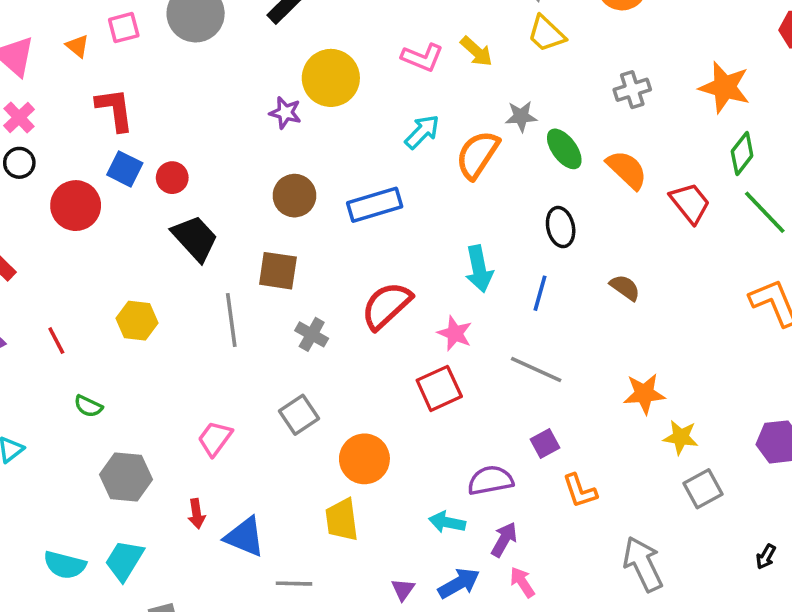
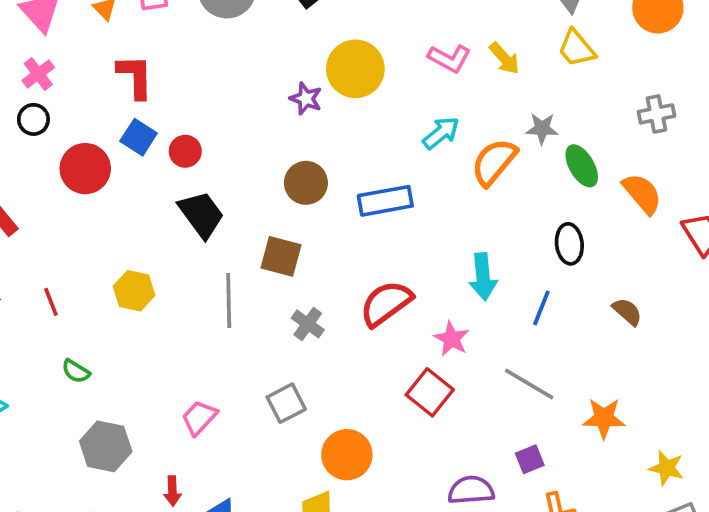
red square: (439, 388) -> (430, 392), turned -33
orange star: (644, 394) -> (604, 418), moved

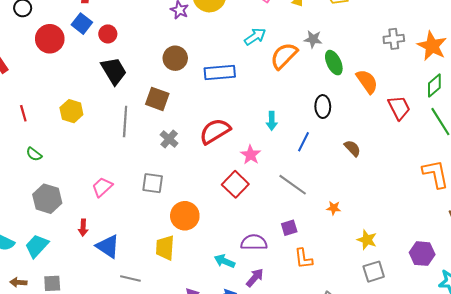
gray cross: (656, 114) -> (394, 39), moved
cyan arrow: (483, 277) -> (272, 121), size x0.7
gray square: (286, 403) -> (153, 183), turned 30
orange star: (604, 418) -> (334, 208), size x0.6

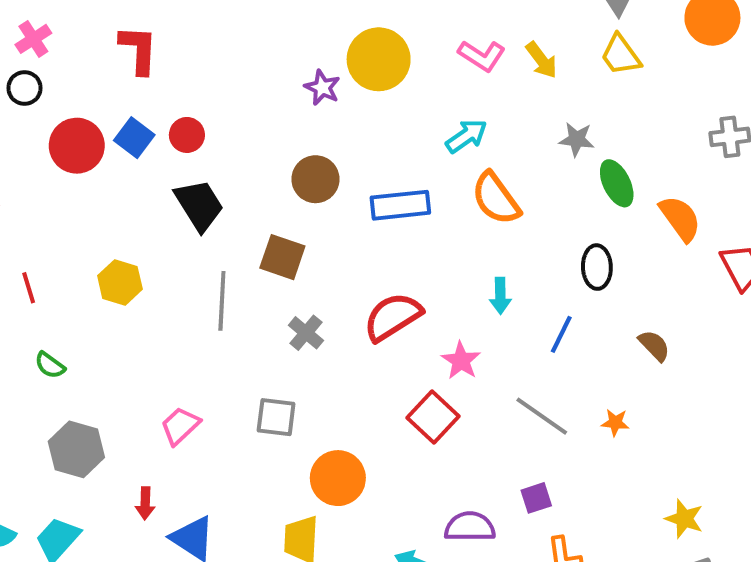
blue square: (82, 24) -> (134, 138), moved
orange semicircle: (284, 56) -> (496, 199), moved, turned -80
orange star: (334, 208) -> (615, 423), moved

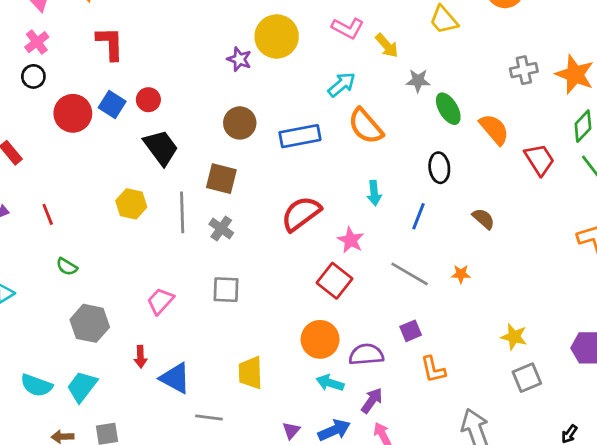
yellow arrow: (541, 60) -> (387, 46), moved
yellow hexagon: (120, 282) -> (131, 204), moved
gray cross: (306, 333) -> (221, 228), moved
orange circle: (338, 478) -> (320, 339), moved

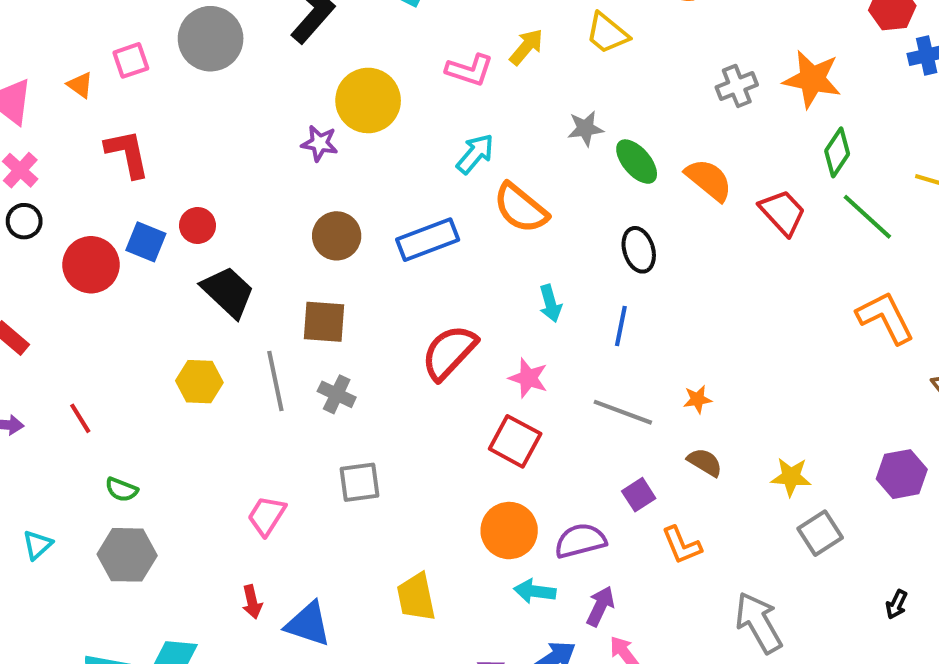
yellow arrow: (387, 46) -> (526, 47), moved, turned -88
brown semicircle: (483, 219) -> (705, 462), moved
gray hexagon: (90, 323) -> (127, 555), moved

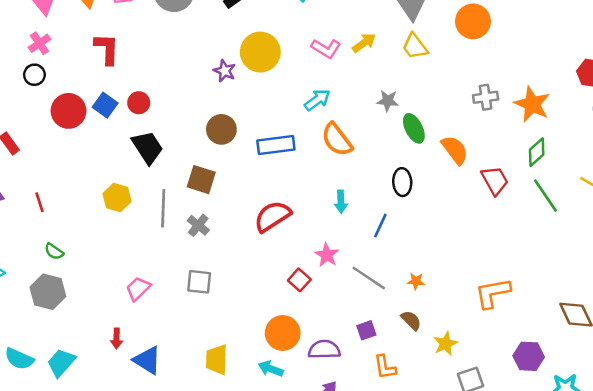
orange L-shape: (885, 318) -> (493, 293), moved, turned -87
pink star: (528, 378) -> (327, 255), moved
red square: (515, 441) -> (299, 280), size x0.7
yellow star: (791, 477) -> (446, 344), moved, turned 30
cyan arrow: (535, 591) -> (271, 369), moved

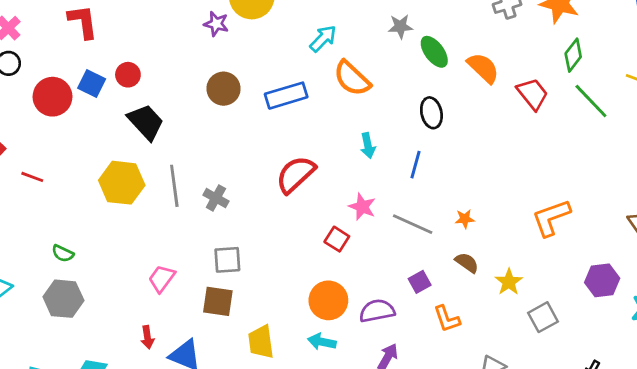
brown square: (201, 180) -> (218, 301), moved
yellow hexagon: (117, 198) -> (122, 183), size x1.4
red line: (39, 202) -> (32, 177), moved, turned -42

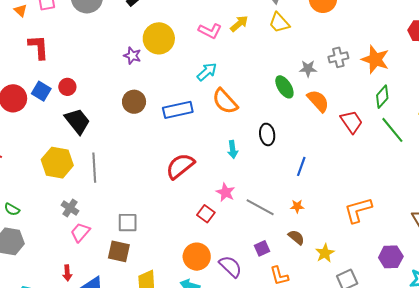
gray star: (400, 26) -> (308, 69), moved
black ellipse: (431, 113) -> (267, 134), moved
blue line: (415, 165) -> (301, 166), moved
gray cross: (216, 198) -> (70, 208), moved
purple semicircle: (377, 311) -> (230, 266), turned 50

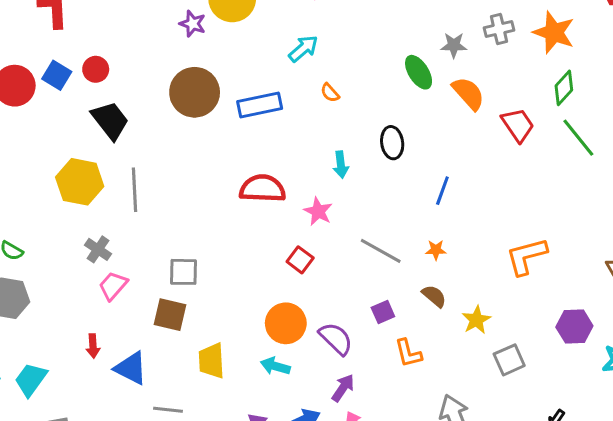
orange semicircle: (225, 101) -> (330, 93), size x0.5
brown circle: (134, 102) -> (195, 92), size x1.4
red semicircle: (180, 166) -> (262, 189), turned 40
pink star: (226, 192) -> (318, 211), moved

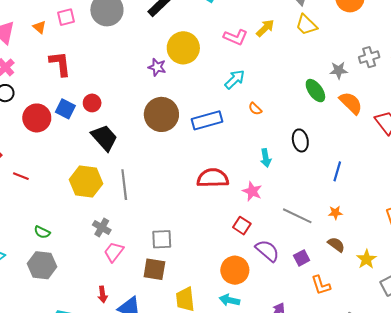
purple semicircle: (336, 339) -> (267, 251), moved

